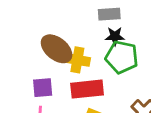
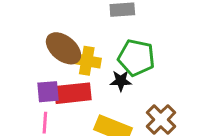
black star: (115, 36) -> (121, 81), moved
red rectangle: (87, 89) -> (73, 93), moved

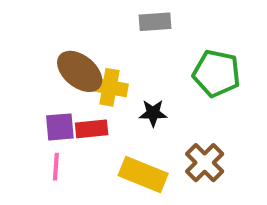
green pentagon: (136, 58) -> (217, 73), moved
red rectangle: (73, 93) -> (92, 129), size x0.7

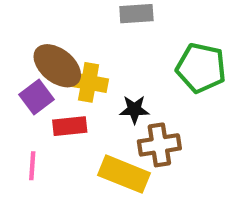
purple square: (60, 127) -> (36, 97), moved, turned -32
brown cross: (205, 163) -> (159, 145), moved, turned 36

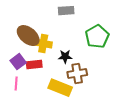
green pentagon: (201, 68) -> (97, 37), turned 30
purple square: (36, 97) -> (18, 62), moved

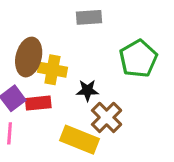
brown ellipse: (28, 36) -> (29, 57), turned 65
brown cross: (77, 74) -> (107, 117), turned -36

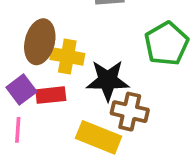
black star: (87, 90) -> (108, 80), size x1.6
brown cross: (107, 117) -> (130, 112), turned -32

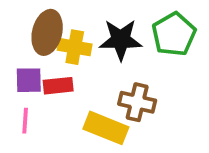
black star: (108, 80) -> (121, 40), moved
purple square: (21, 90) -> (29, 80), turned 36

